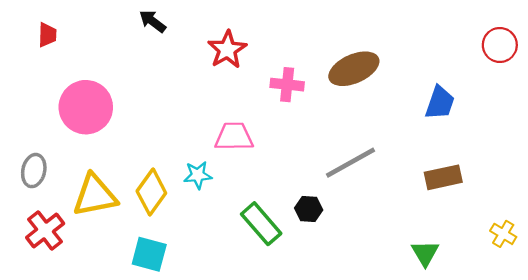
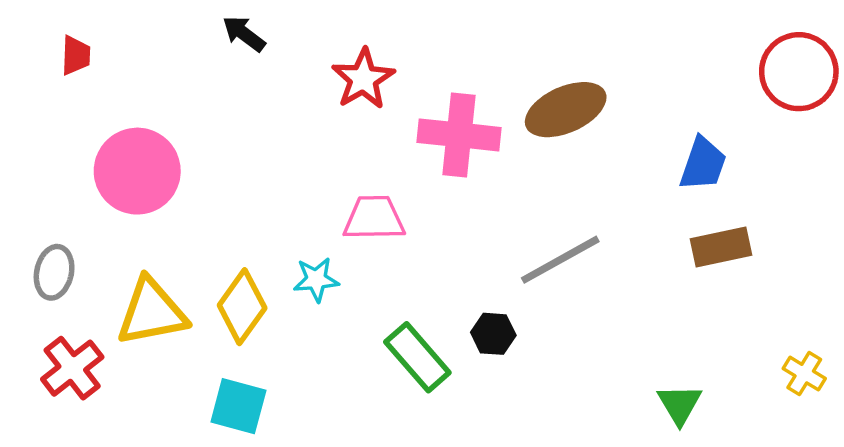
red circle: (500, 45) -> (799, 72), size x1.4
pink cross: (287, 85) -> (459, 135), size x1.5
brown rectangle: (443, 177) -> (721, 247), moved

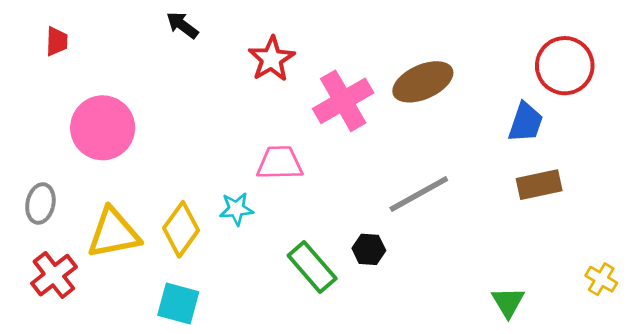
red circle: (799, 72) -> (565, 66), moved
pink cross: (459, 135) -> (343, 101), turned -36

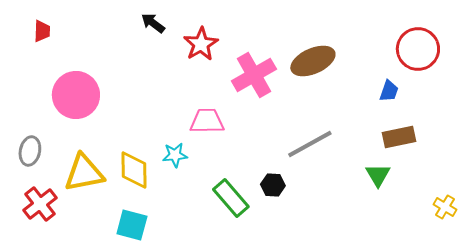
black arrow: (182, 25) -> (153, 23), moved
blue trapezoid: (526, 122) -> (389, 91), size x0.7
yellow diamond: (181, 229) -> (134, 170), turned -36
green triangle: (508, 302) -> (378, 175), moved

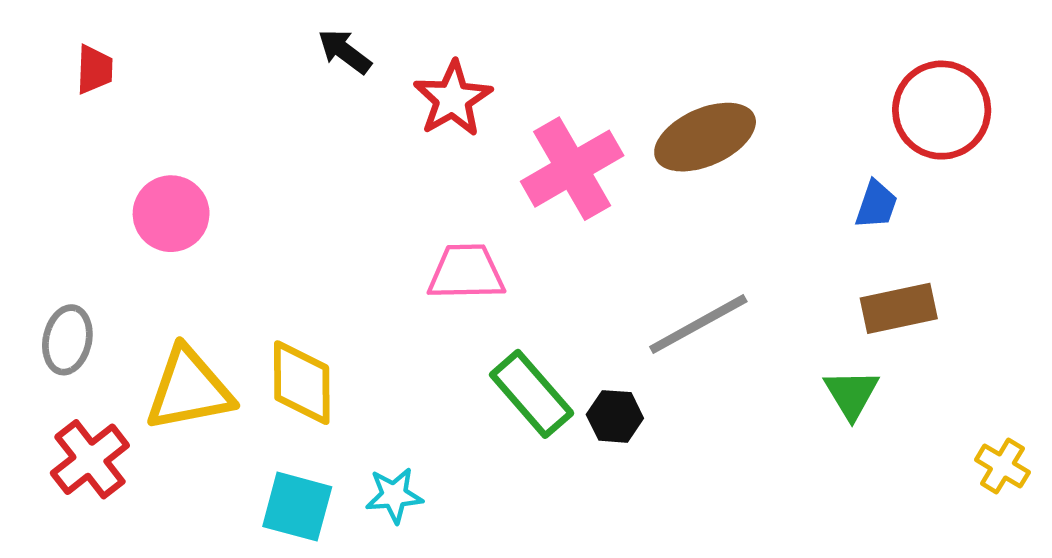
pink circle: (76, 95) -> (171, 214), size x0.7
cyan star: (175, 155) -> (394, 495), moved
green rectangle: (231, 198) -> (532, 394), moved

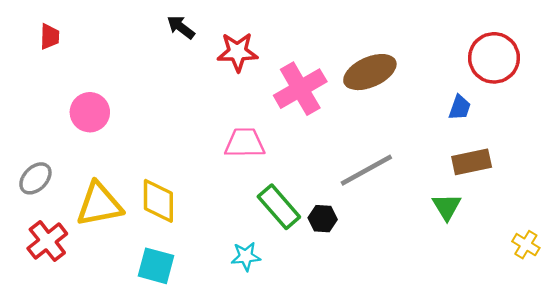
red star: (453, 99) -> (238, 52), turned 30
gray ellipse: (67, 340) -> (35, 178), turned 32
cyan star: (394, 495) -> (246, 256), moved

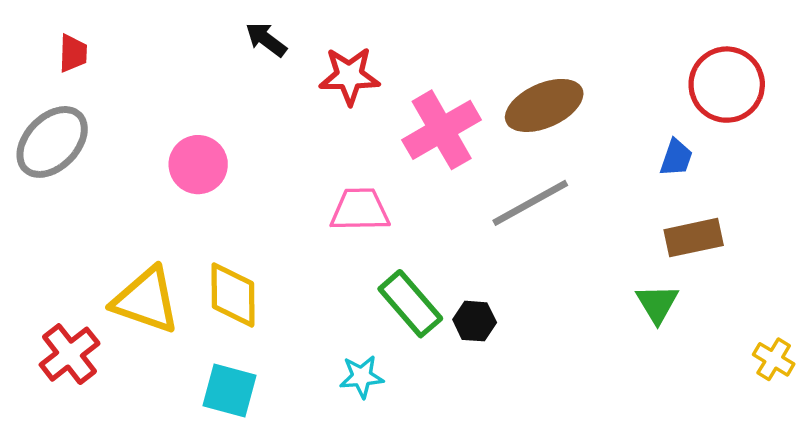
pink circle: (90, 112) -> (198, 165), moved
gray line: (366, 170) -> (530, 203), moved
gray ellipse: (35, 178) -> (52, 142), moved, size x1.5
yellow triangle: (99, 204) -> (146, 300), turned 30

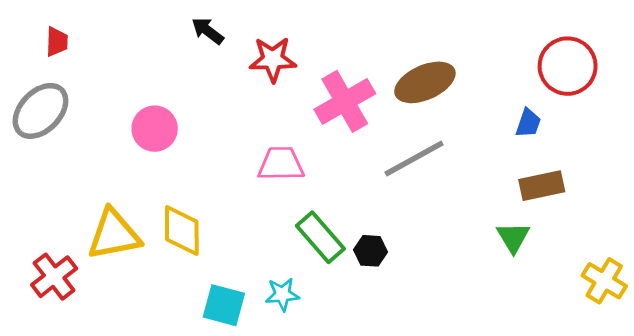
yellow triangle: (146, 300) -> (114, 235), turned -30
yellow cross: (774, 359) -> (604, 281), size x1.4
cyan square: (229, 391) -> (224, 305), moved

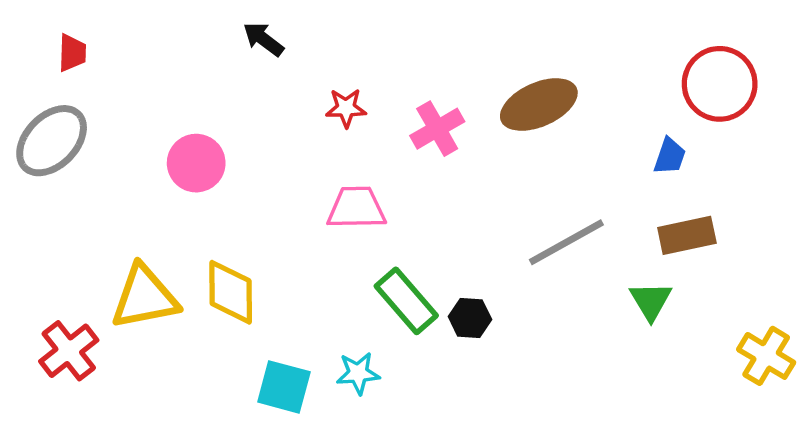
red star: (273, 59) -> (346, 108), moved, size x0.7
pink cross: (345, 101) -> (437, 129), size x0.7
gray line: (414, 158) -> (566, 242), moved

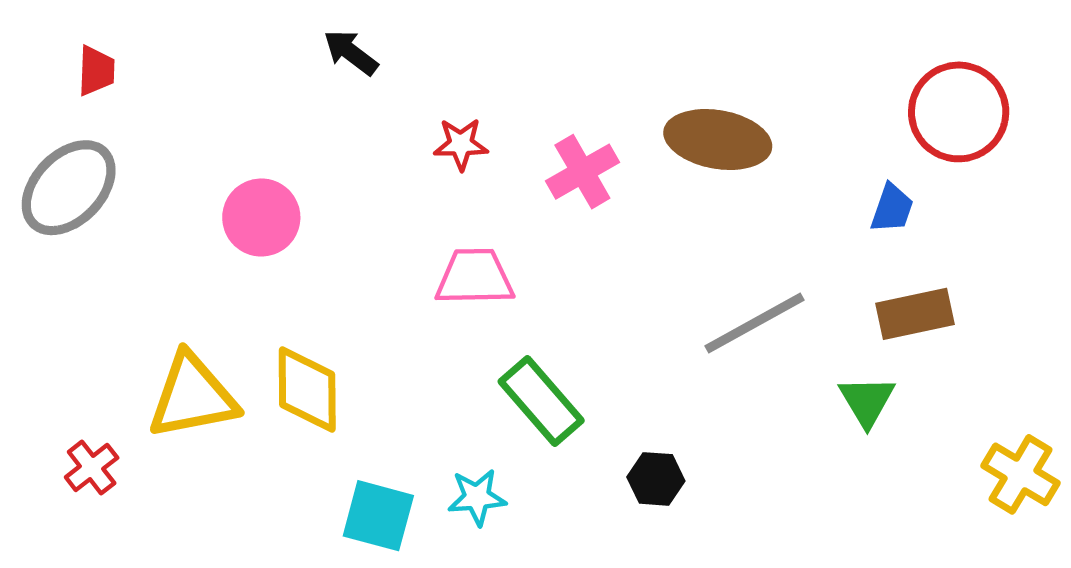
brown ellipse: (539, 105) -> (718, 139), turned 34
black hexagon: (470, 318) -> (656, 479), moved
red cross: (69, 351) -> (92, 467), size x0.7

